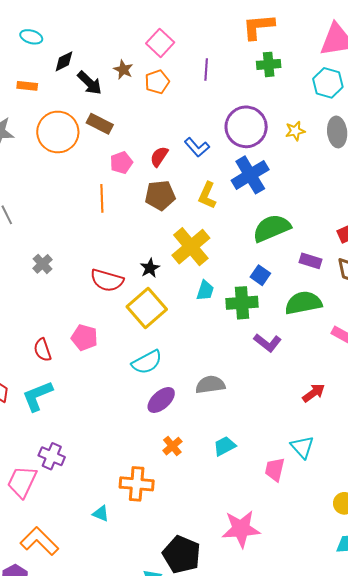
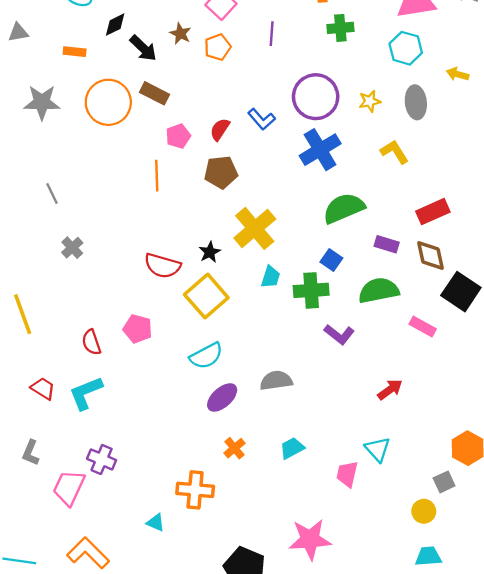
yellow L-shape: (207, 195) -> (394, 152), moved, turned 124
gray cross: (43, 264) -> (72, 248), moved

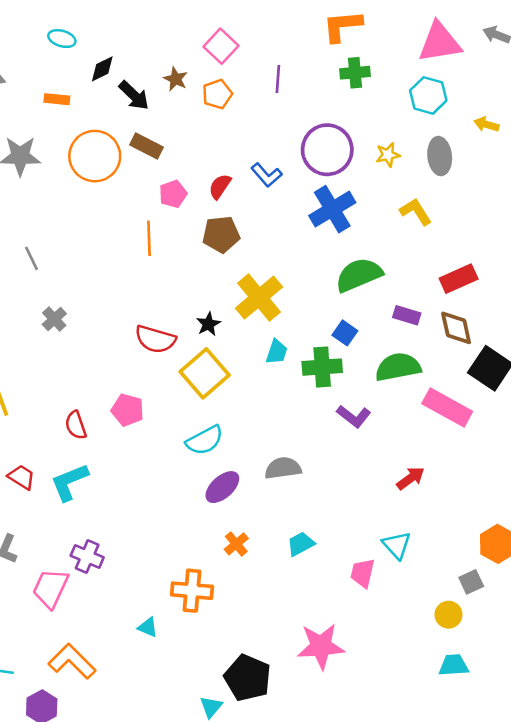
pink rectangle: (423, 326) -> (447, 407), size x1.6

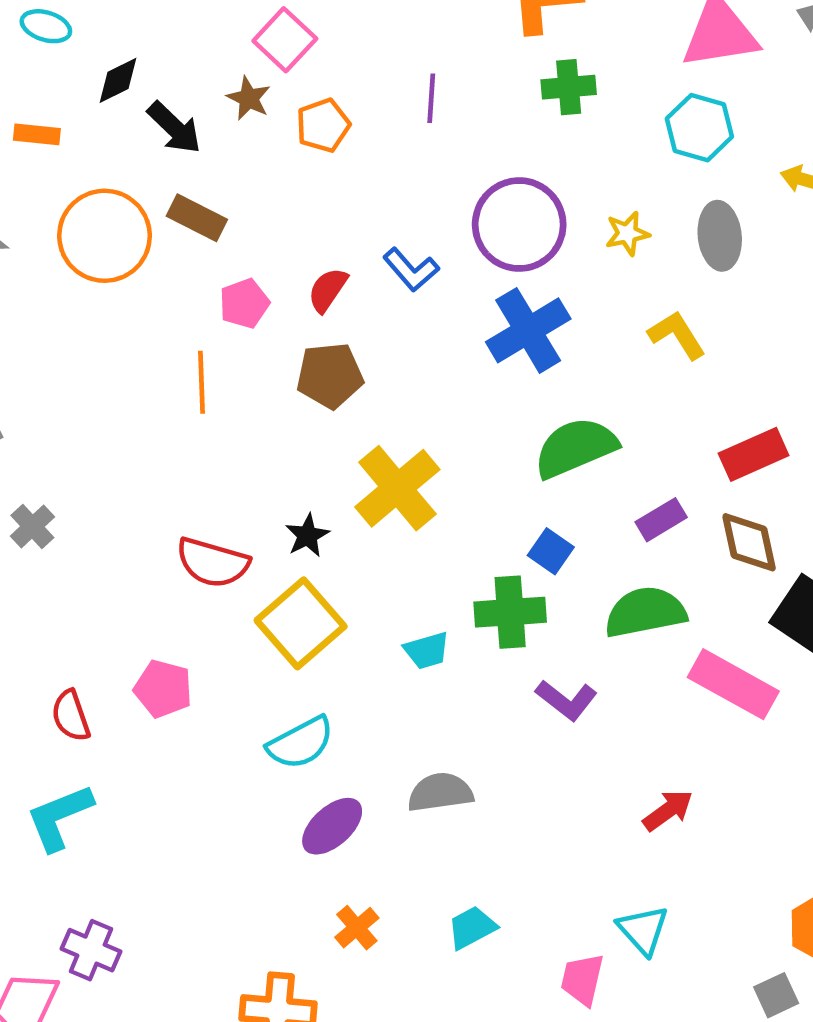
pink square: (221, 46) -> (285, 40), moved
purple rectangle: (407, 315) -> (661, 520), turned -48
cyan trapezoid: (277, 352) -> (427, 650), moved, turned 56

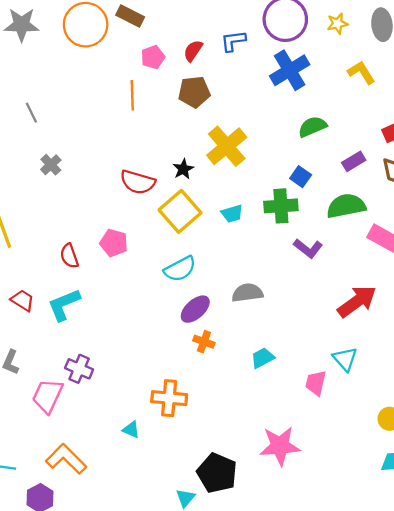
blue L-shape: (411, 270) -> (233, 41), turned 124
green semicircle: (575, 448) -> (312, 127), size x0.7
cyan trapezoid: (427, 650) -> (232, 214), moved
red arrow: (668, 810) -> (357, 301), size x1.6
orange cross: (357, 928) -> (204, 342), moved, turned -30

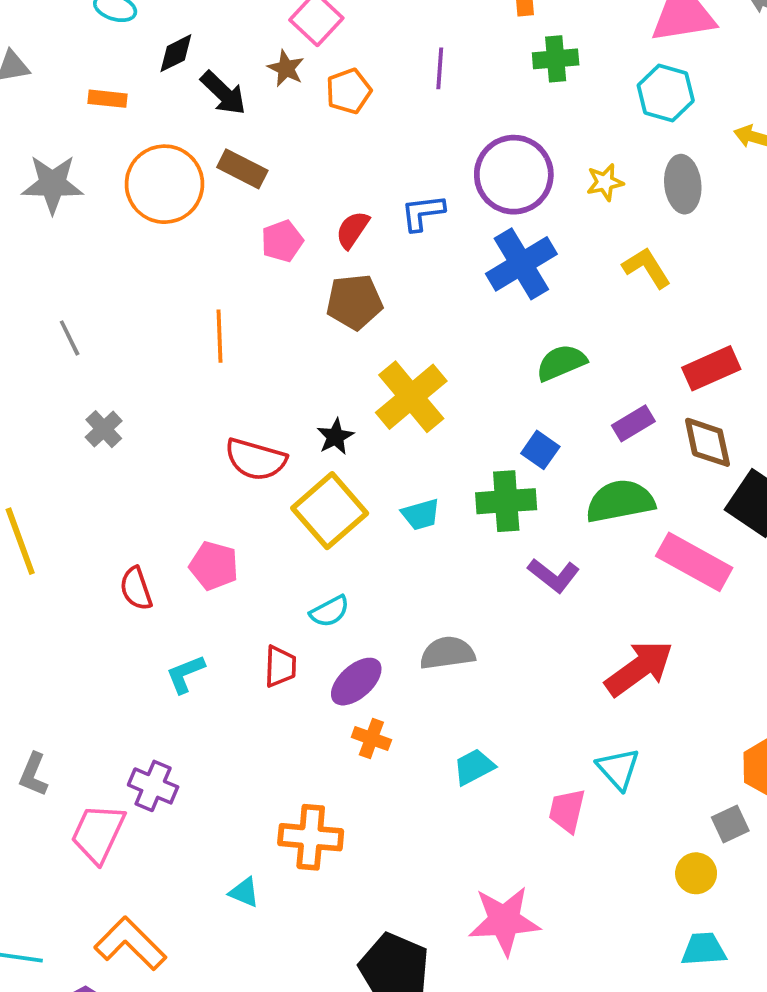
orange line: (132, 95) -> (220, 336), moved
cyan semicircle: (180, 269) -> (330, 611), size x0.7
red trapezoid: (23, 300) -> (280, 666), moved, turned 60
cyan L-shape: (64, 305) -> (185, 674), moved, size x0.7

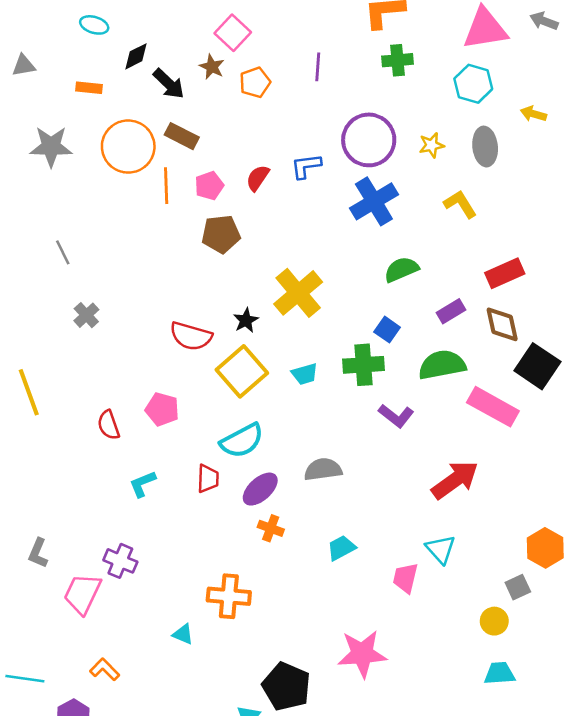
brown pentagon: (354, 302) -> (221, 234), moved
orange line: (220, 336) -> (166, 186), moved
cyan semicircle: (330, 611) -> (242, 441), size x1.6
orange L-shape: (130, 944) -> (105, 669), size x0.6

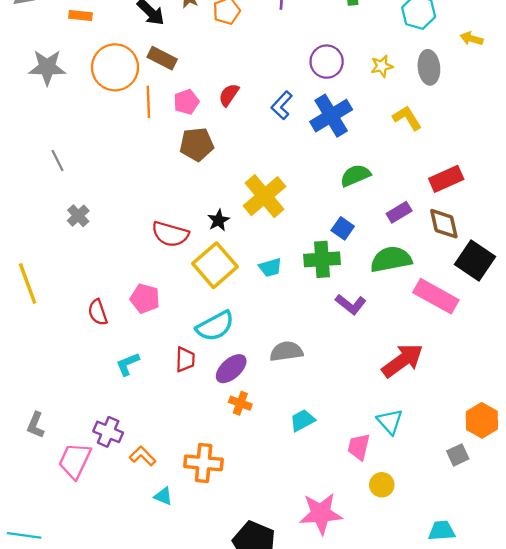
purple circle: (369, 140) -> (327, 62), size x0.7
blue L-shape: (306, 166) -> (282, 105), moved, turned -40
yellow circle: (494, 621) -> (382, 485), moved
orange L-shape: (105, 669) -> (143, 456), moved

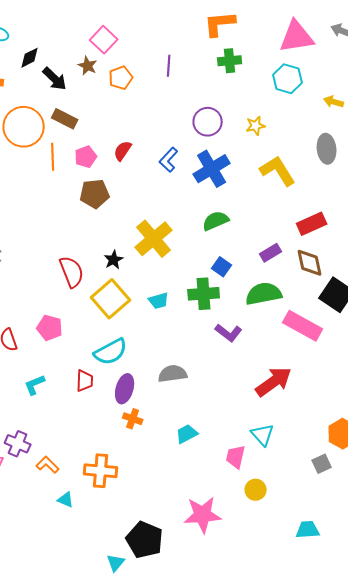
gray ellipse: (429, 67) -> (327, 149), moved
yellow L-shape: (407, 118) -> (278, 171), size x1.4
green semicircle: (355, 175) -> (216, 221), moved
red semicircle: (170, 234) -> (72, 272), turned -128
purple ellipse: (231, 369) -> (125, 389), turned -32

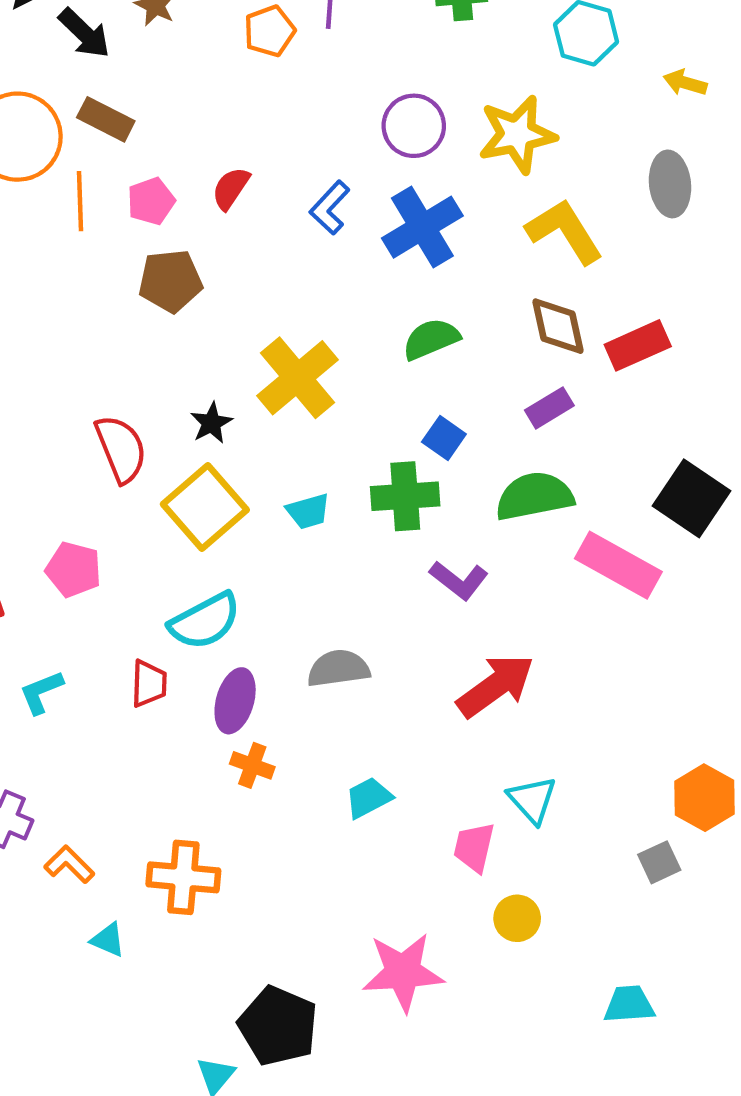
orange pentagon: (121, 78) -> (269, 31), moved
yellow star: (256, 126) -> (517, 134), size x1.8
brown diamond: (310, 263) -> (558, 326), moved
red arrow: (274, 382) -> (496, 686), moved

